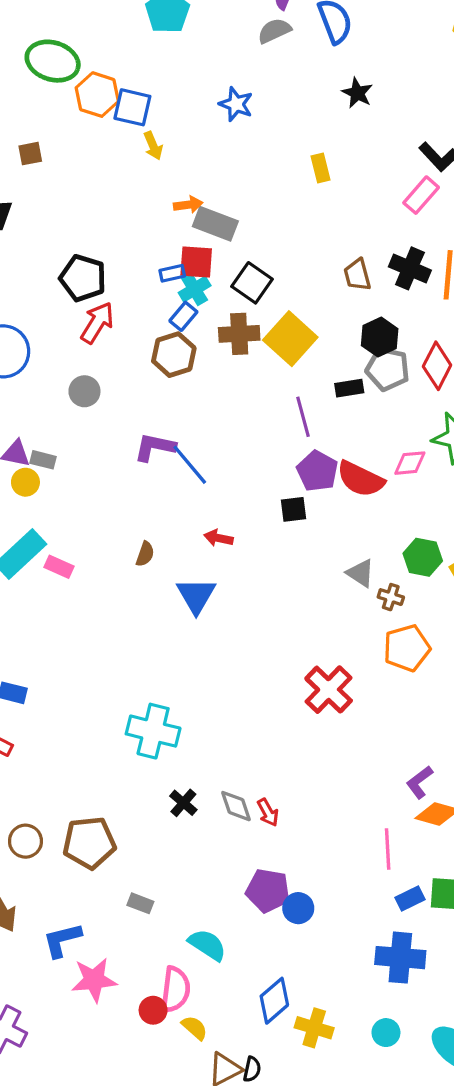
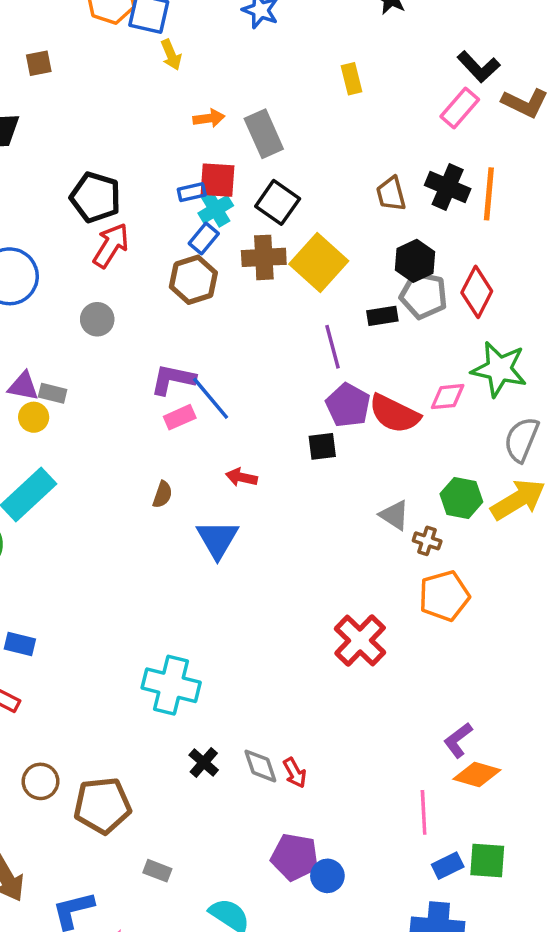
gray rectangle: (215, 224) -> (264, 134), moved, turned 45
pink rectangle: (59, 567) -> (180, 417), moved, turned -48
brown circle: (25, 841) -> (41, 781), moved

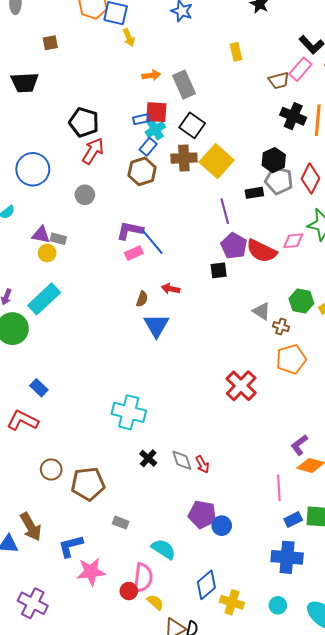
brown trapezoid: (391, 194) -> (279, 80), moved, turned -90
brown semicircle: (162, 494) -> (142, 299), moved
blue rectangle: (20, 644) -> (39, 388), turned 30

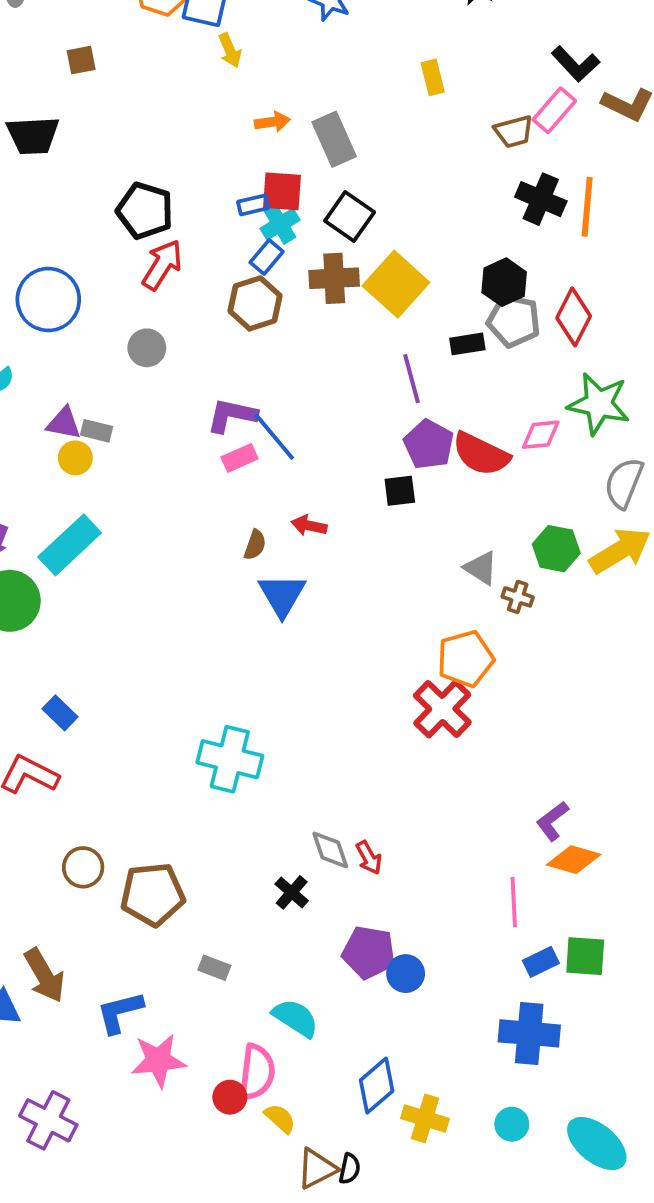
orange pentagon: (291, 359) -> (465, 659), moved
black cross: (148, 458) -> (292, 892), moved

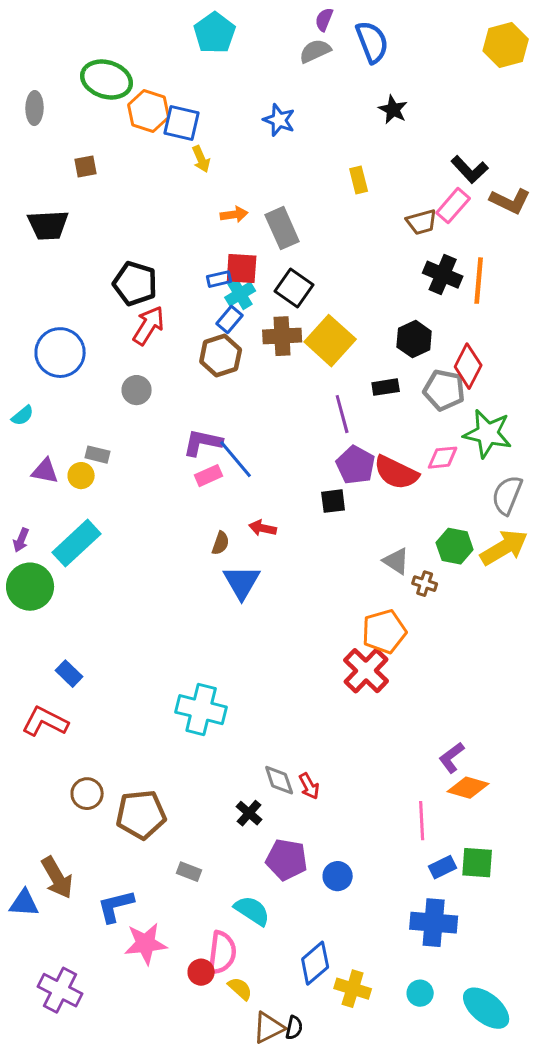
gray pentagon: (514, 321) -> (444, 390), moved
purple triangle: (64, 423) -> (45, 471), moved
purple pentagon: (369, 952) -> (287, 860), moved

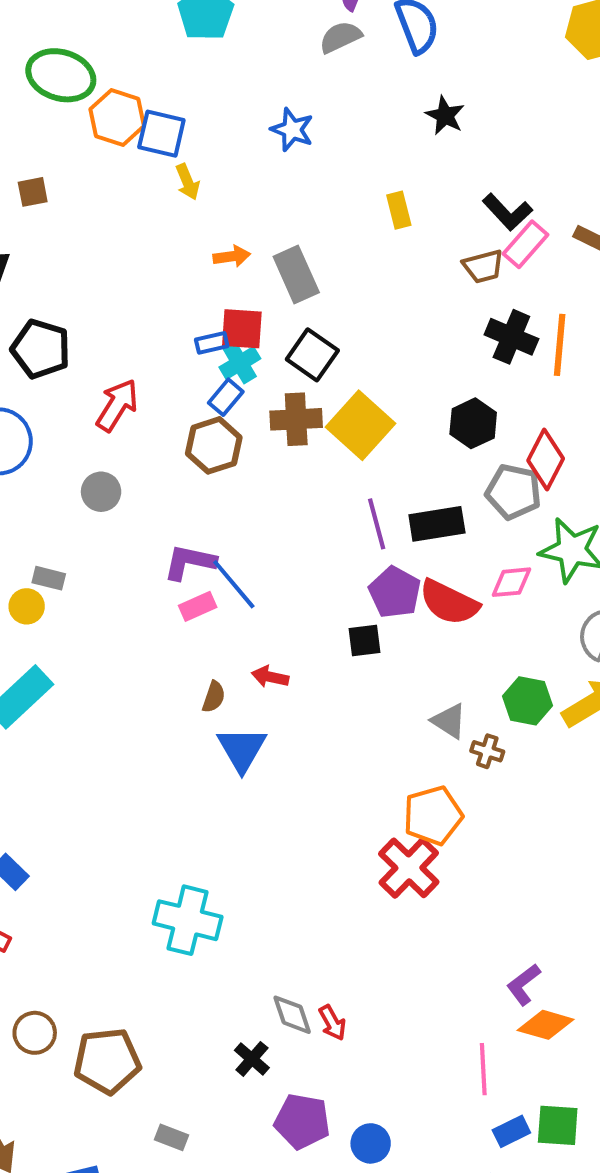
black L-shape: (470, 170) -> (507, 212), moved
black pentagon: (135, 284) -> (41, 349), moved
black rectangle: (386, 387) -> (437, 524), moved, size x1.5

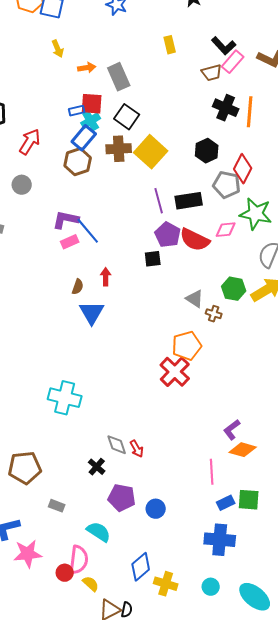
yellow arrow: (188, 182) -> (58, 49), moved
blue rectangle: (226, 397) -> (84, 138), size x1.4
red arrow: (270, 677) -> (106, 277), turned 78

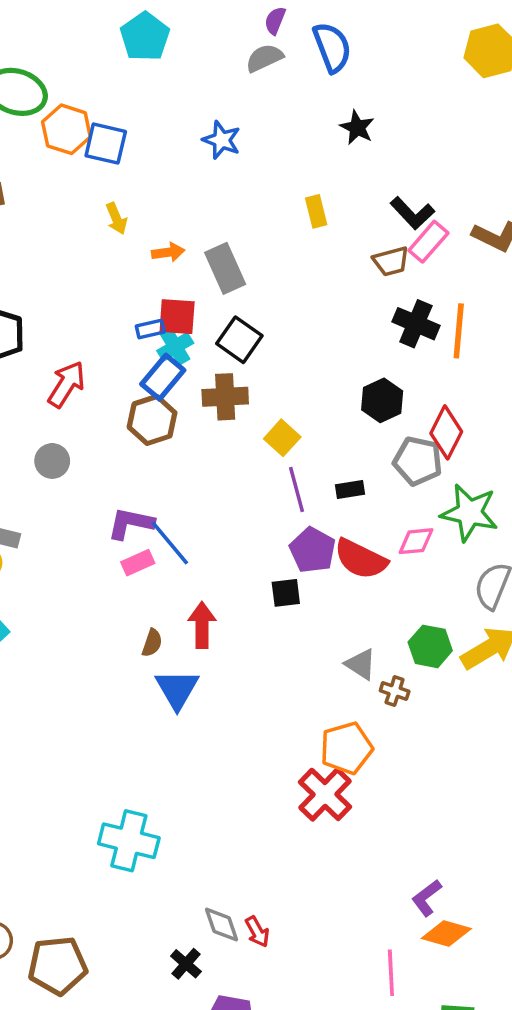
yellow square: (151, 152) -> (282, 438), moved, size x0.6
black rectangle: (189, 201) -> (350, 490), size x0.6
red arrow: (106, 277) -> (202, 625), size x1.4

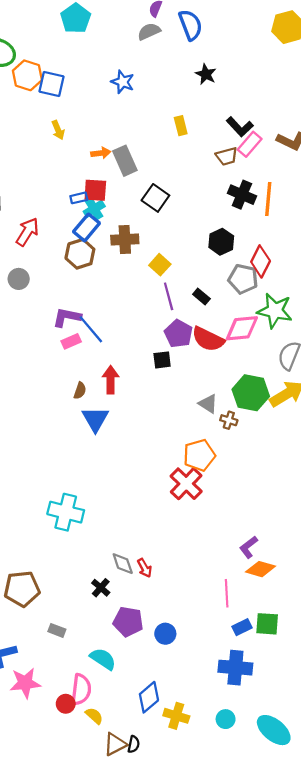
orange arrow: (168, 252) -> (101, 153), moved
black square: (239, 340) -> (155, 198), moved
black rectangle: (350, 490) -> (201, 296), turned 49
pink diamond: (416, 541) -> (242, 328), size x1.5
green hexagon: (430, 646) -> (251, 393), size x1.4

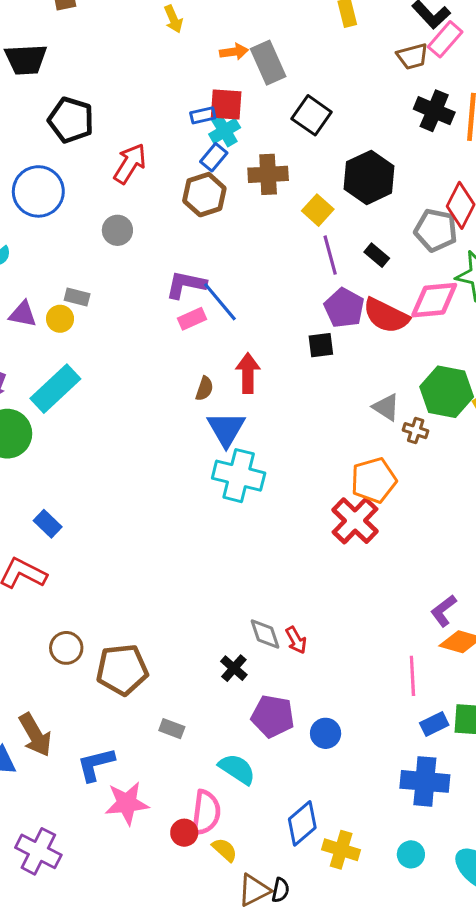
blue rectangle: (87, 227) -> (214, 157), size x0.7
black hexagon: (221, 242) -> (369, 177), moved, size x1.4
cyan cross: (66, 512) -> (239, 476), moved

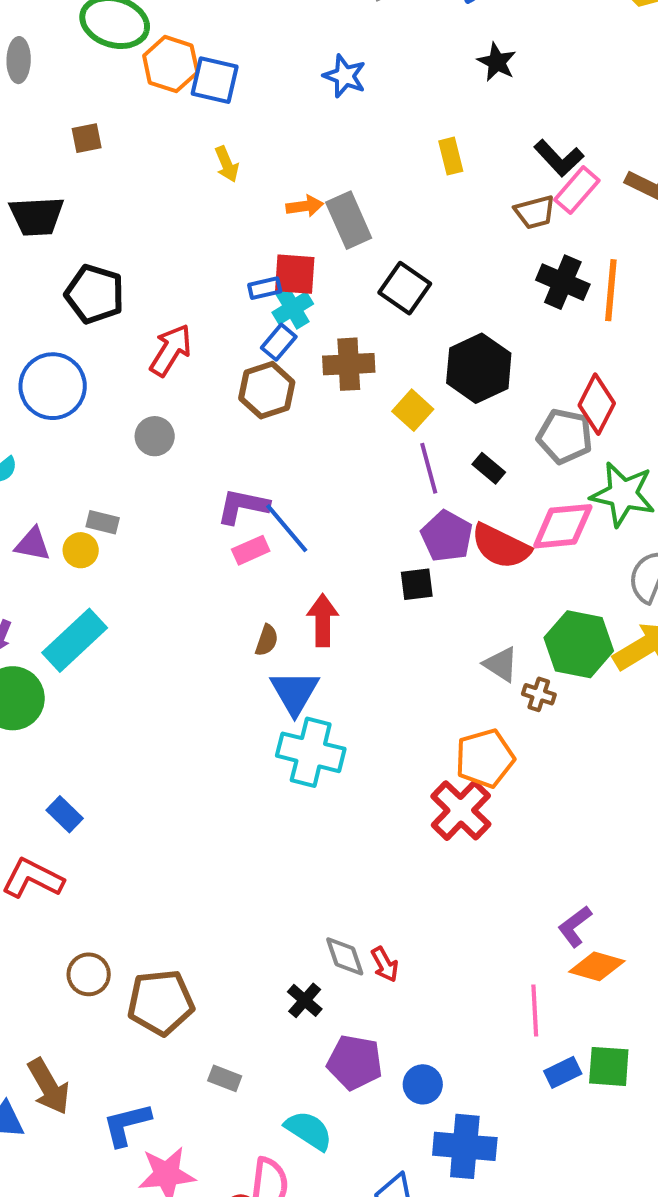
blue cross: (425, 781) -> (465, 1146), moved

